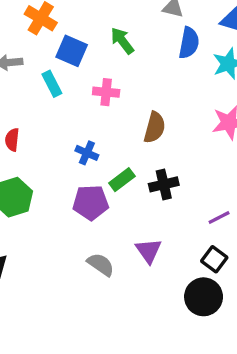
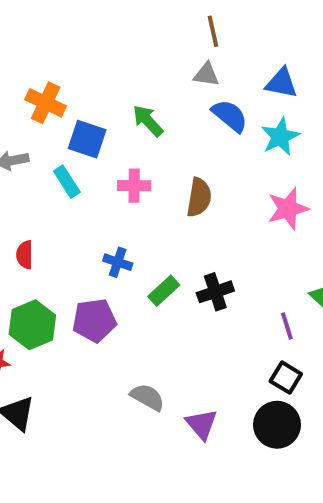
blue semicircle: (189, 43) -> (230, 116), turned -56
brown semicircle: (155, 127) -> (199, 197), moved
purple pentagon: (91, 203) -> (94, 320), moved
purple line: (219, 218) -> (287, 326), turned -75
purple triangle: (149, 251) -> (201, 424), moved

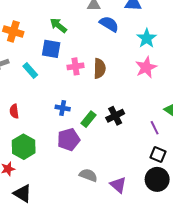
green arrow: (148, 121) -> (58, 25), moved
cyan star: (280, 137) -> (147, 38), moved
blue square: (87, 139) -> (51, 49), moved
pink cross: (134, 186) -> (76, 66), moved
purple pentagon: (94, 320) -> (69, 140), moved

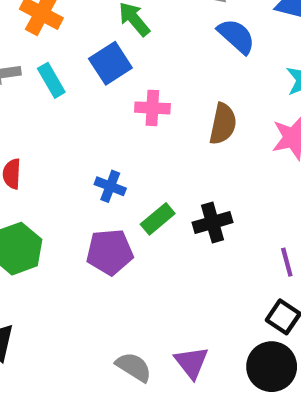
blue square: (51, 49) -> (110, 63), turned 36
brown semicircle: (100, 68) -> (223, 124), moved
cyan rectangle: (30, 70) -> (51, 80), moved
gray semicircle: (88, 175) -> (134, 367), moved

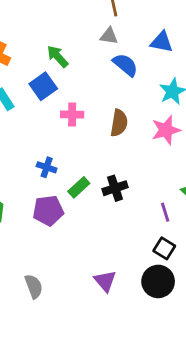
gray semicircle: (134, 367) -> (34, 286), moved, turned 40

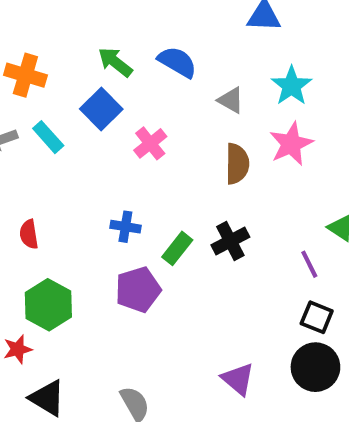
gray triangle: (109, 36) -> (231, 100), moved, turned 30
blue semicircle: (125, 65) -> (177, 62), moved
pink cross: (72, 115) -> (150, 143), turned -30
brown semicircle: (119, 123) -> (237, 164), moved

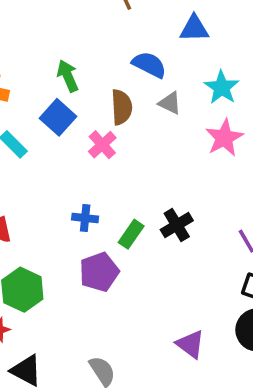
green arrow: (115, 62) -> (68, 76), turned 32
blue semicircle: (177, 62) -> (149, 65), moved
brown semicircle: (237, 164) -> (122, 107), moved

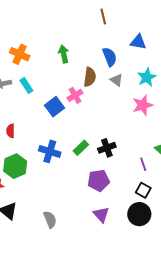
blue semicircle: (149, 65) -> (110, 57), turned 30
blue square: (58, 117) -> (55, 107), moved
blue cross: (85, 218) -> (50, 151), moved, size x1.5
purple pentagon: (99, 272) -> (99, 180), moved

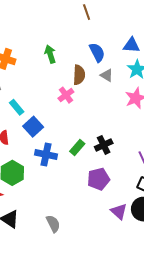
blue triangle: (138, 42) -> (131, 45), moved
cyan rectangle: (26, 85) -> (17, 107), moved
blue square: (55, 107) -> (33, 127), moved
purple triangle: (101, 215) -> (119, 212), moved

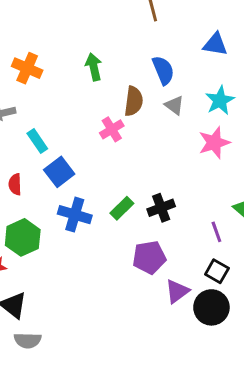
blue triangle: (131, 45) -> (215, 44), moved
purple triangle: (119, 212) -> (177, 291), moved, turned 36
gray semicircle: (53, 224) -> (28, 340), moved, turned 114

